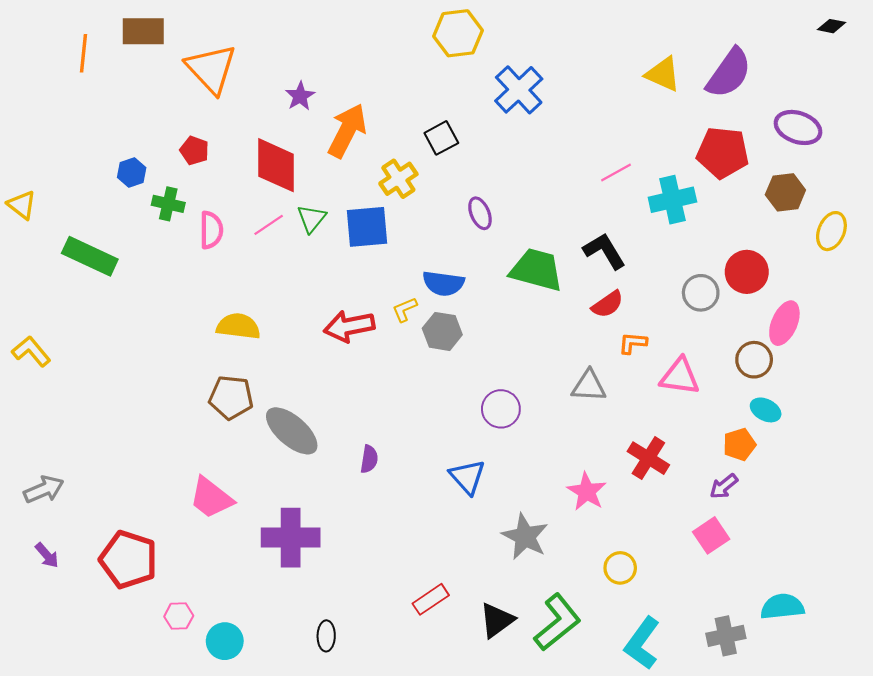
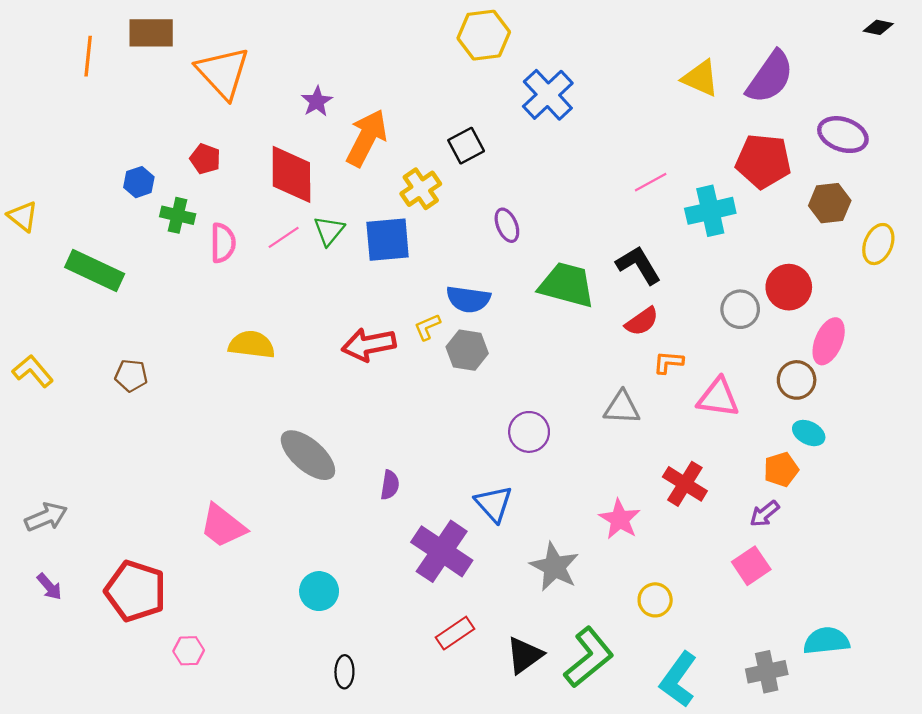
brown pentagon: (231, 397) -> (131, 376), moved, size x0.7
purple cross: (291, 538) -> (442, 551), moved, turned 34
cyan circle: (225, 641) -> (319, 591), moved

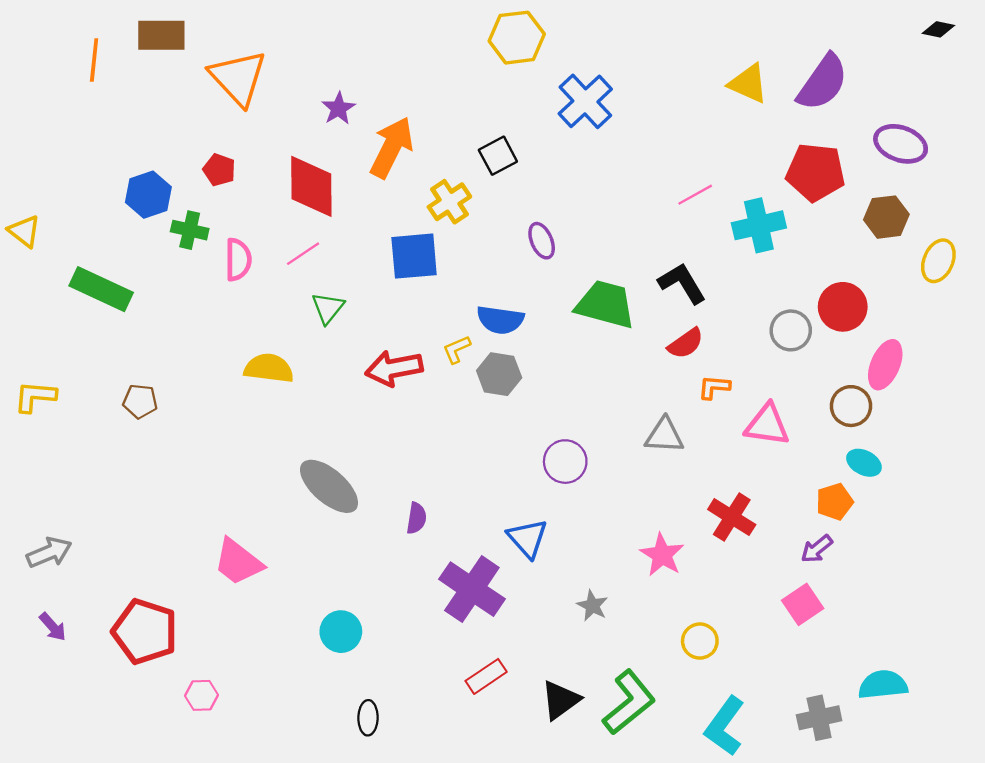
blue hexagon: (139, 182) -> (148, 195), size x1.4
green triangle: (329, 231) -> (328, 308), moved
yellow L-shape: (33, 371) -> (35, 397), turned -45
gray star: (554, 567) -> (592, 606), size x0.6

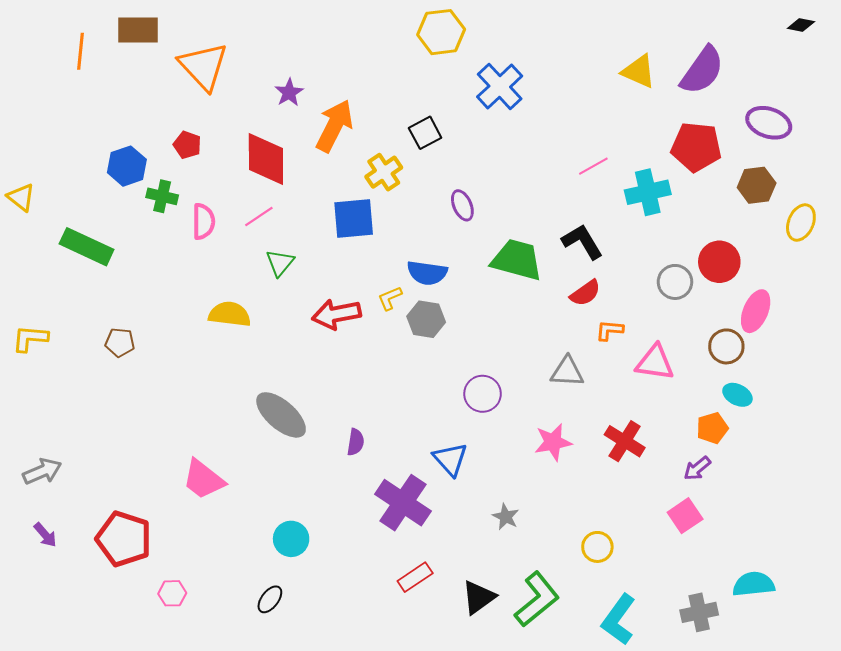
pink star: (662, 555) -> (553, 442), moved, turned 30
black ellipse: (368, 718) -> (270, 599), moved, turned 36

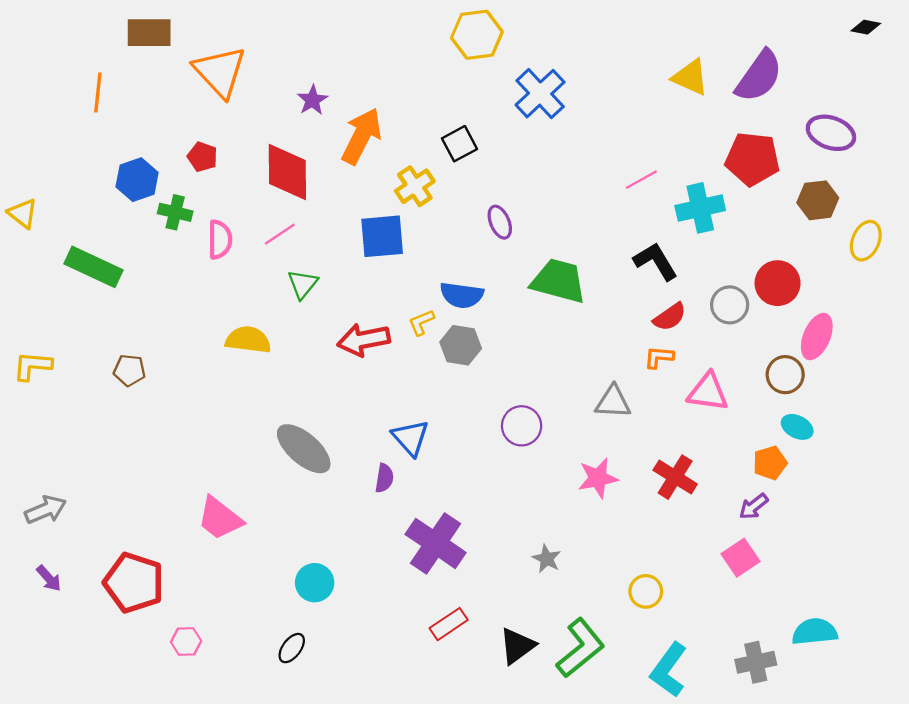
orange line: (81, 51) -> (98, 92), moved
black L-shape: (582, 242) -> (656, 261), moved
red semicircle: (585, 293) -> (670, 317), moved
blue triangle: (450, 459) -> (410, 438), moved

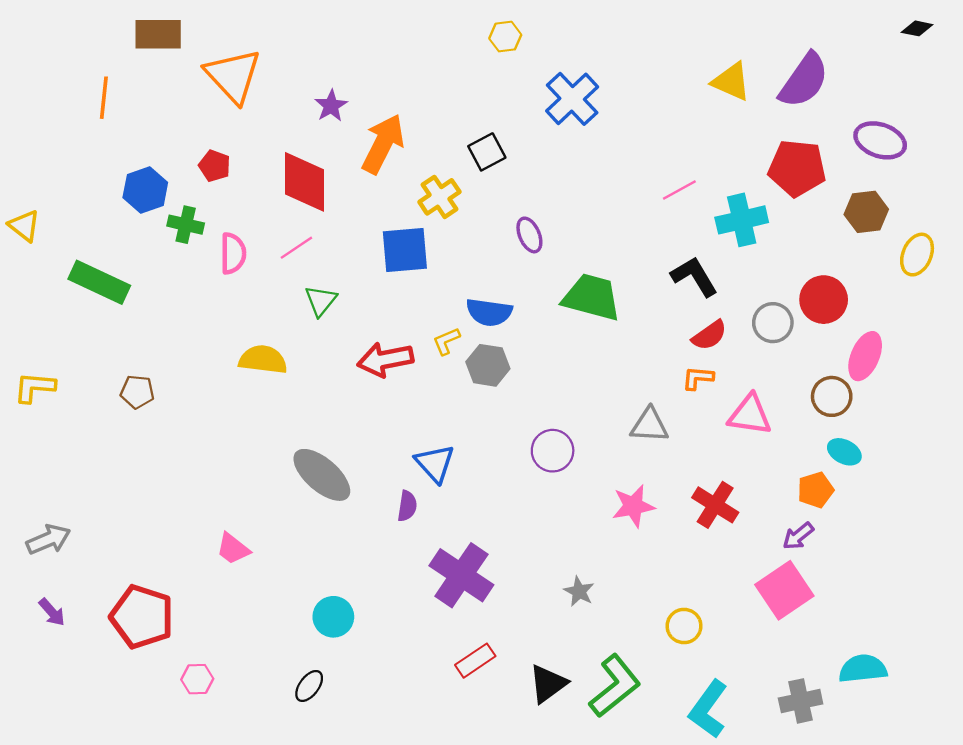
yellow hexagon: (477, 35) -> (505, 37), size x0.6
pink trapezoid: (220, 518) -> (233, 549), size x0.7
pink square: (741, 558) -> (784, 590), size x1.4

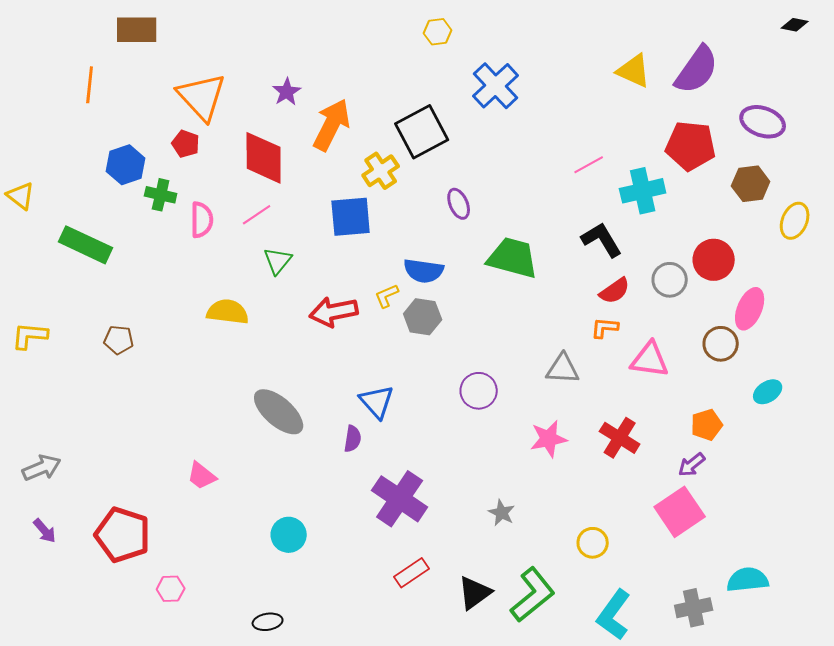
orange triangle: (233, 76) -> (202, 97), moved
black square: (487, 152) -> (422, 132), size x1.6
cyan ellipse: (844, 452) -> (768, 392), moved, turned -60
black ellipse: (309, 686) -> (268, 622), moved, turned 44

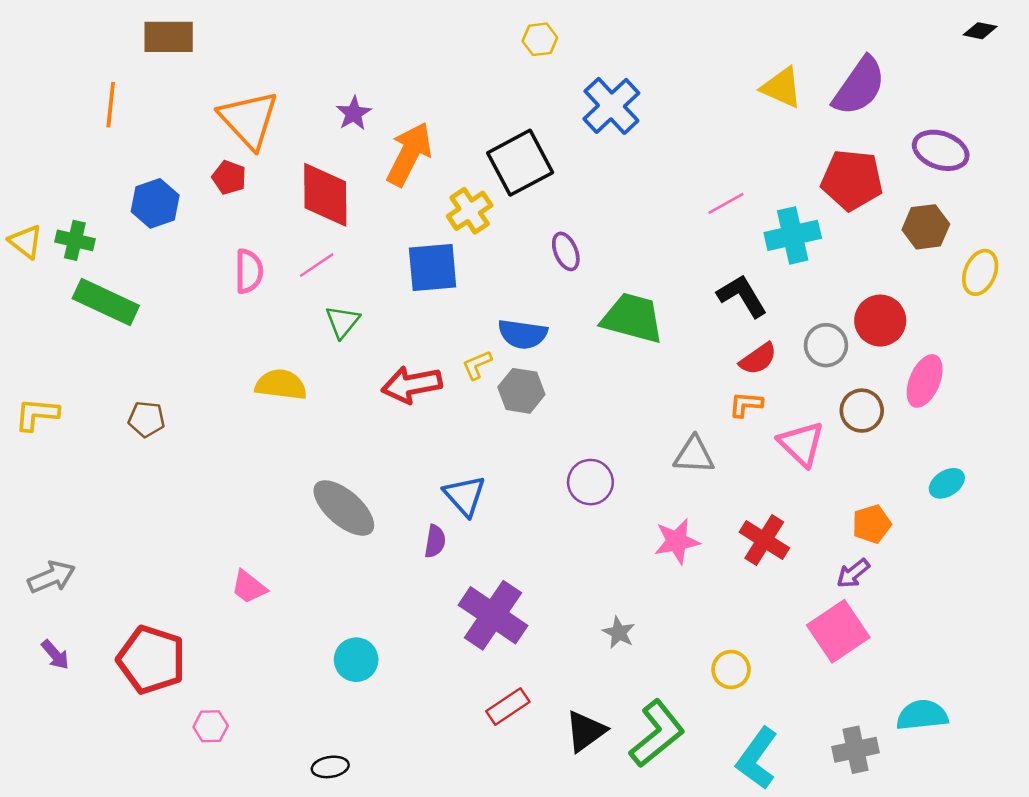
green cross: (161, 195) -> (75, 240), moved
brown circle: (721, 344) -> (862, 411), moved
pink triangle: (650, 360) -> (801, 444), turned 36

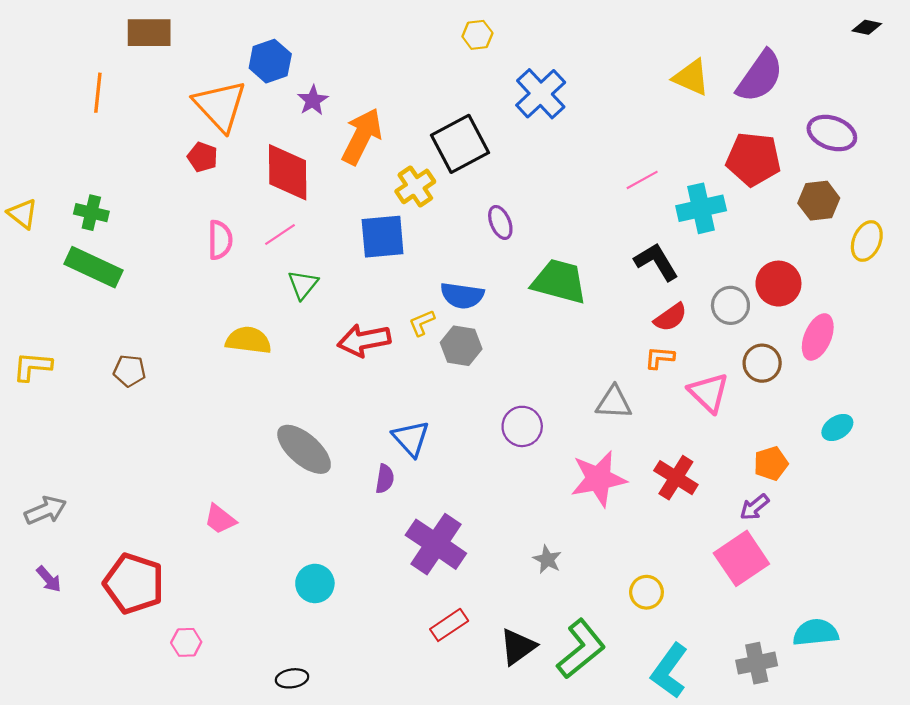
blue hexagon: (155, 203) -> (270, 61), moved
green cross: (75, 240) -> (91, 213), moved
pink star: (677, 541) -> (599, 479), size x1.4

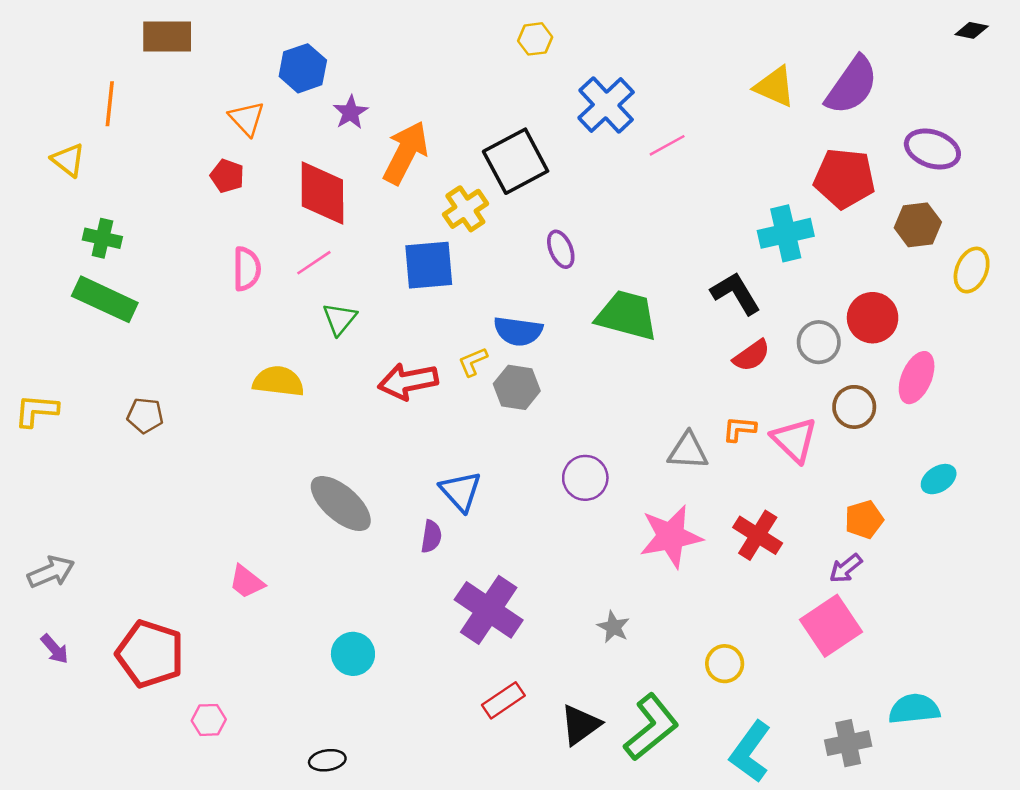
orange triangle: (220, 106) -> (247, 118), size x0.6
pink line: (642, 180) -> (667, 145), moved
yellow triangle: (23, 214) -> (68, 160), moved
orange L-shape: (660, 358) -> (739, 429), moved

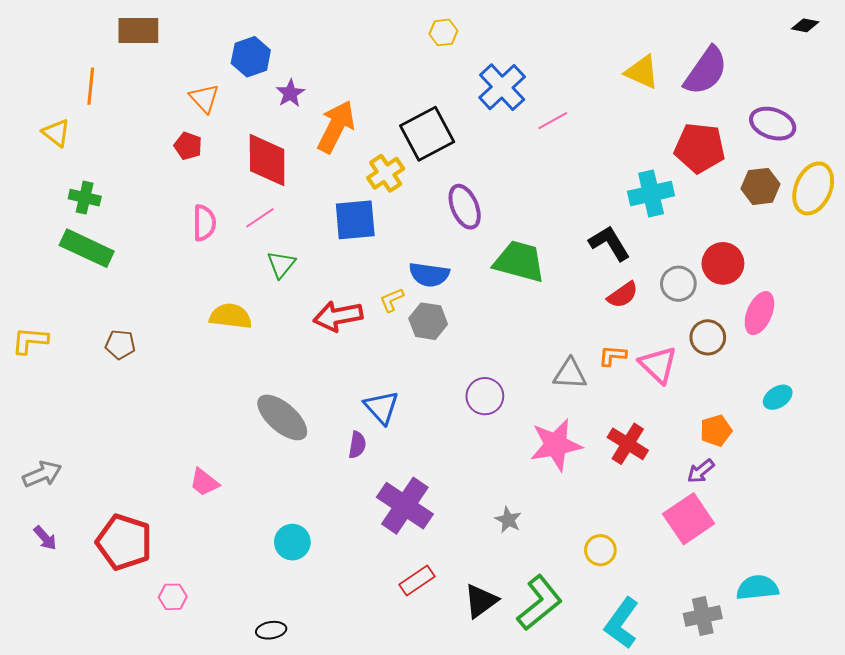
purple ellipse: (561, 249) -> (465, 207), size x1.4
yellow ellipse: (972, 270) -> (813, 188), moved, size x1.4

